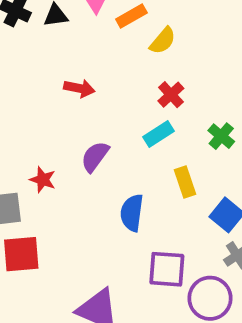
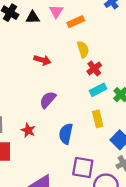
yellow semicircle: (163, 41) -> (83, 49), moved, turned -63
cyan rectangle: (159, 134) -> (98, 90), moved
red star: (43, 180) -> (28, 130), moved

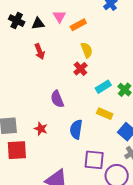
red arrow: (42, 60) -> (40, 51), moved, turned 56
red cross: (94, 68) -> (80, 69), moved
purple semicircle: (48, 100) -> (57, 99), turned -60
yellow rectangle: (98, 119) -> (105, 114), turned -49

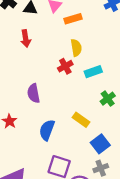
cyan rectangle: (103, 87) -> (93, 72), moved

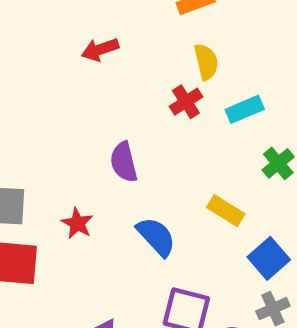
red arrow: (26, 39) -> (100, 49), turned 84
blue semicircle: (47, 130) -> (156, 237), turned 120

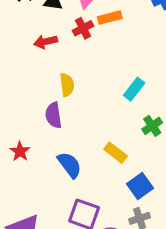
yellow semicircle: (206, 62) -> (67, 85), moved
red cross: (186, 102) -> (83, 28), moved
cyan rectangle: (245, 109) -> (134, 89), turned -35

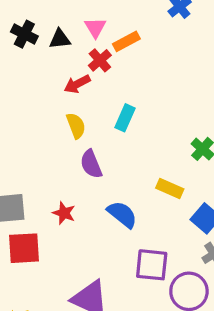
red arrow: (46, 42) -> (77, 84), moved
yellow semicircle: (67, 85) -> (76, 126), moved
cyan rectangle: (134, 89) -> (125, 118), moved

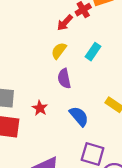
red arrow: (77, 84) -> (65, 23), turned -30
yellow semicircle: (76, 126) -> (59, 51), turned -132

